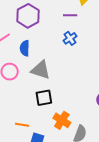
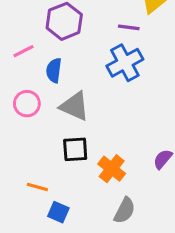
blue cross: (70, 38) -> (125, 63), size x1.6
orange cross: (62, 120) -> (112, 169), moved

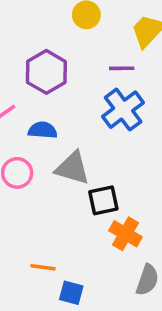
blue semicircle: (54, 70) -> (43, 130), turned 95
black square: (75, 149) -> (103, 200), moved

